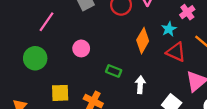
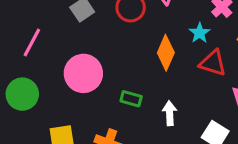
pink circle: (81, 48) -> (83, 73), size x1.6

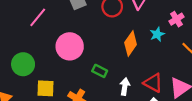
red triangle: (213, 63) -> (153, 83), moved
green circle: (22, 94) -> (23, 64), moved

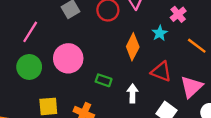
green circle: (23, 64) -> (29, 67), moved
red triangle: (153, 83) -> (161, 72), moved

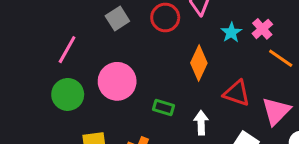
pink cross: (178, 14) -> (262, 29), moved
cyan star: (160, 33) -> (231, 32), moved

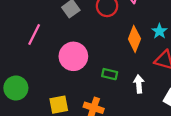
cyan star: (231, 32) -> (159, 31), moved
green circle: (68, 94) -> (16, 88), moved

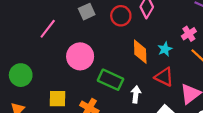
orange diamond: (134, 39) -> (140, 52), turned -35
green rectangle: (110, 74) -> (110, 80), size x1.6

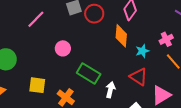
red circle: (121, 16) -> (94, 14), moved
orange diamond: (140, 52) -> (121, 36), moved
pink circle: (80, 56) -> (63, 48), size x0.6

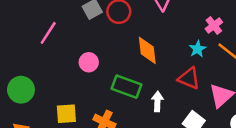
orange diamond: (121, 36) -> (147, 50), moved
cyan star: (142, 51) -> (197, 49), moved

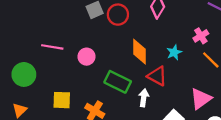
pink line: (48, 33) -> (52, 47), moved, turned 60
cyan star: (197, 49) -> (174, 52), moved
red triangle: (189, 78) -> (157, 76), moved

